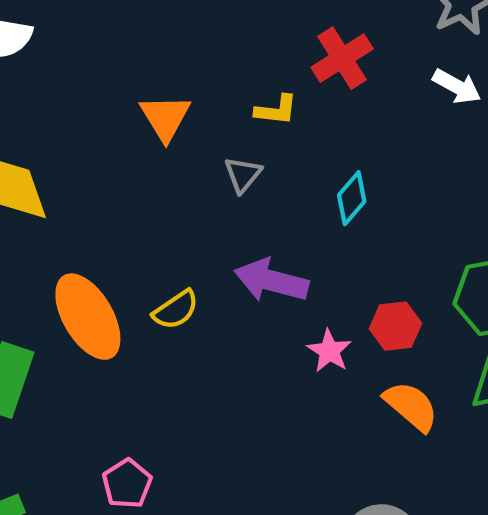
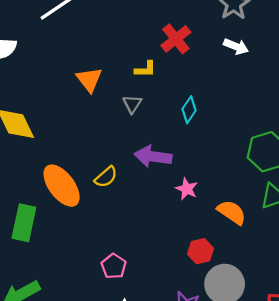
red hexagon: (395, 326) -> (200, 251), moved
pink pentagon: (127, 484) -> (114, 266), moved

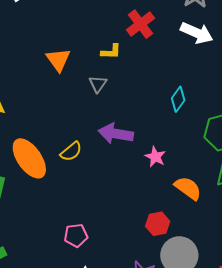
white arrow: (236, 46) -> (197, 33), size x1.4
cyan diamond: (189, 110) -> (178, 99), moved
pink star: (187, 189) -> (155, 157), moved
pink pentagon: (114, 266) -> (76, 235), turned 30

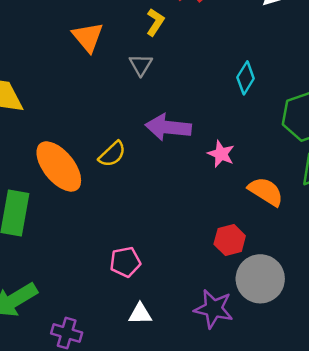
yellow L-shape: (111, 52) -> (155, 22), turned -55

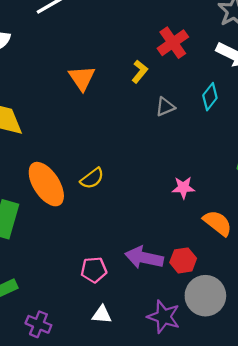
gray triangle: (141, 65) -> (165, 107), moved, turned 30
cyan diamond: (246, 78) -> (210, 97), moved
purple arrow: (168, 127) -> (144, 258), moved
pink star: (221, 154) -> (183, 188), turned -30

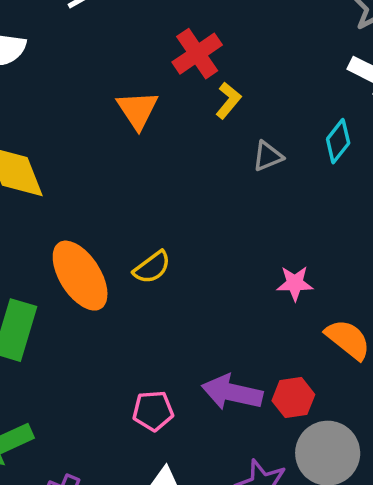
red cross: (173, 43) -> (197, 54), moved

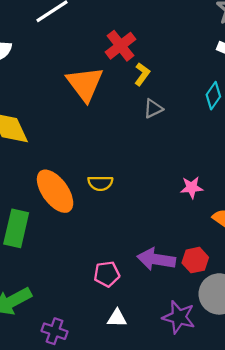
orange triangle: (138, 110) -> (85, 84), size x1.4
gray triangle: (268, 156) -> (153, 109), moved
yellow semicircle: (152, 267) -> (100, 183), turned 40

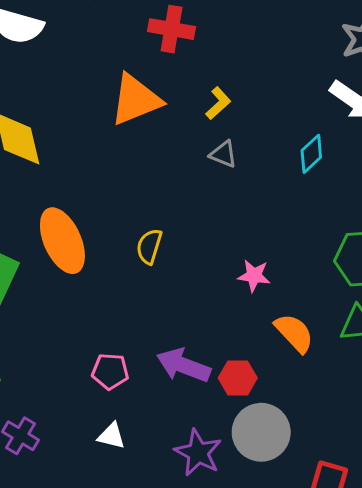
red cross: (120, 46) -> (172, 29), moved, turned 36
orange triangle: (85, 84) -> (136, 100), turned 33
gray triangle: (153, 109) -> (223, 154), turned 36
yellow semicircle: (100, 183) -> (149, 246), moved, turned 95

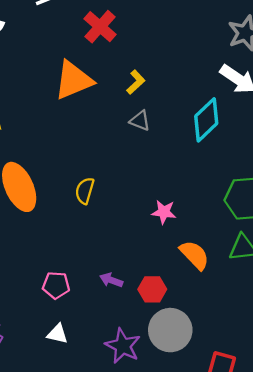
red cross: (172, 29) -> (100, 27), turned 32
cyan diamond: (311, 154) -> (206, 120), size x1.5
purple arrow: (183, 365) -> (111, 280), size x0.6

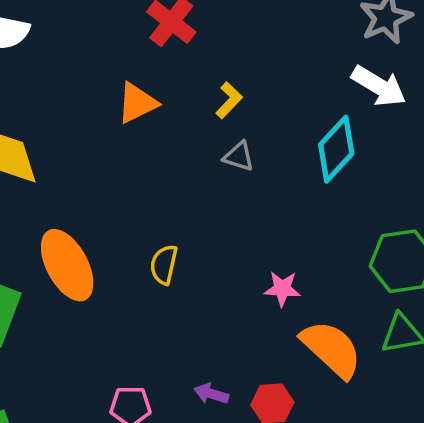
orange triangle: (73, 80) -> (137, 103), size x0.7
orange semicircle: (195, 255) -> (331, 349), size x1.4

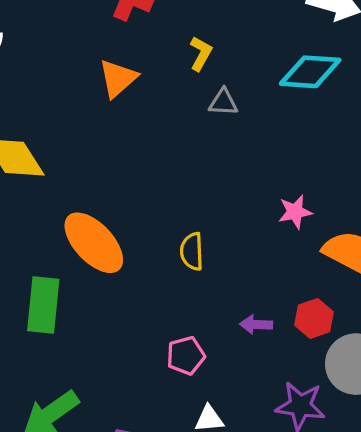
cyan diamond: (336, 149) -> (310, 72), turned 66
yellow semicircle: (164, 265) -> (192, 251), moved

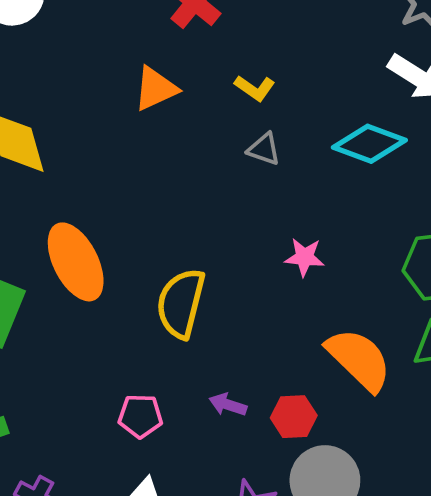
yellow L-shape: (201, 54) -> (255, 88), turned 80
pink star: (295, 212) -> (305, 257), moved
yellow semicircle: (192, 251) -> (181, 303), size x1.6

